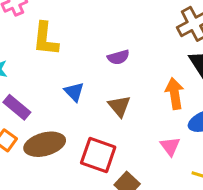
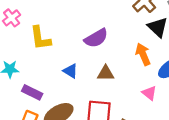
purple semicircle: (118, 57) -> (96, 38), size x1.5
brown triangle: (119, 106) -> (106, 73), turned -36

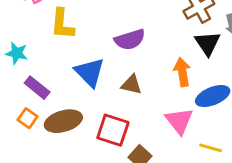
blue triangle: (70, 71) -> (90, 72), size x1.6
pink triangle: (149, 93) -> (179, 121), size x1.5

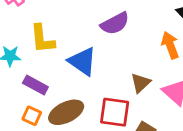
yellow L-shape: (62, 24) -> (42, 39), moved
brown triangle: (132, 85) -> (141, 83), moved, turned -45

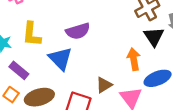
purple semicircle: (115, 24) -> (78, 31), moved

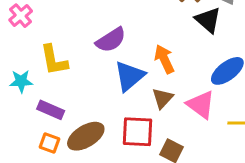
blue triangle: (60, 59) -> (129, 76), moved, turned 50
orange arrow: (134, 59) -> (164, 59), moved

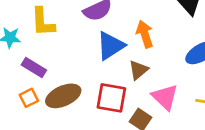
pink triangle: (201, 105) -> (165, 97), moved
orange square: (49, 143) -> (29, 98), turned 36

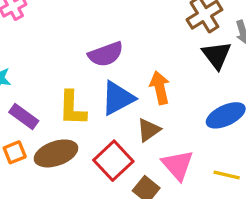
yellow L-shape: (43, 22) -> (72, 108), moved
red square: (111, 98) -> (113, 161), turned 32

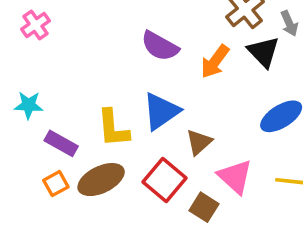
purple semicircle: (106, 54) -> (160, 46), moved, turned 56
orange arrow: (160, 88) -> (215, 62), moved, turned -124

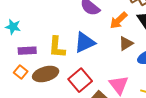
brown triangle: (199, 142) -> (126, 43), moved
purple rectangle: (61, 143) -> (27, 51), turned -42
orange square: (56, 184) -> (21, 72), turned -32

